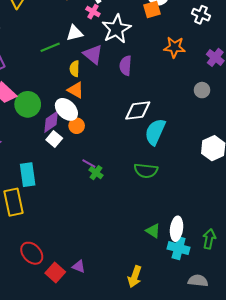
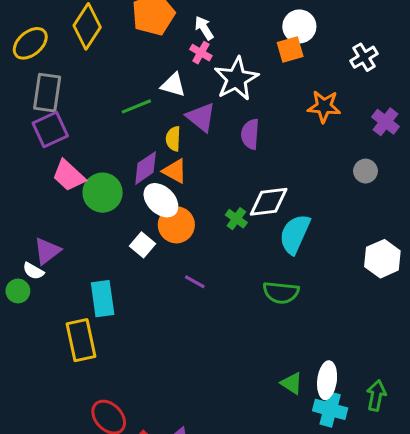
white cross: (201, 15) -> (364, 57), turned 36
white triangle: (75, 33) -> (173, 85), turned 30
purple diamond: (51, 122) -> (146, 168), moved
orange circle: (77, 126) -> (176, 225), size x1.5
green cross: (96, 173) -> (236, 219), moved

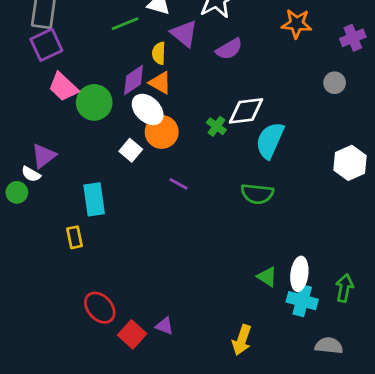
purple cross: (385, 122) -> (353, 38), turned 30
purple semicircle: (250, 134) -> (229, 49), turned -124
yellow rectangle: (81, 340) -> (75, 237), size x0.6

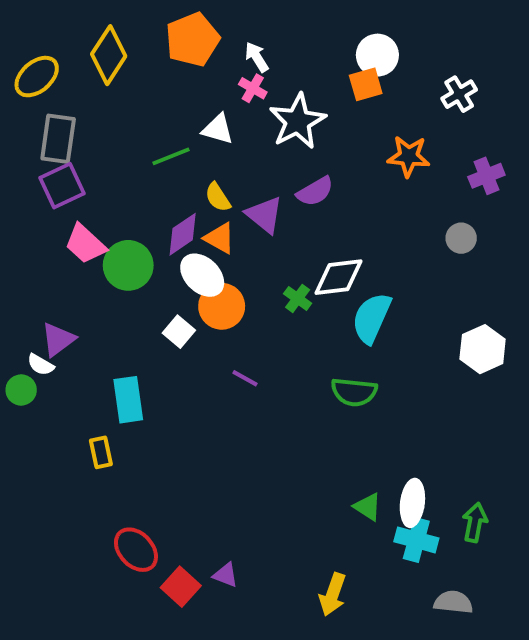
purple triangle: (184, 34) -> (264, 215), moved
yellow semicircle: (159, 53) -> (218, 197), turned -35

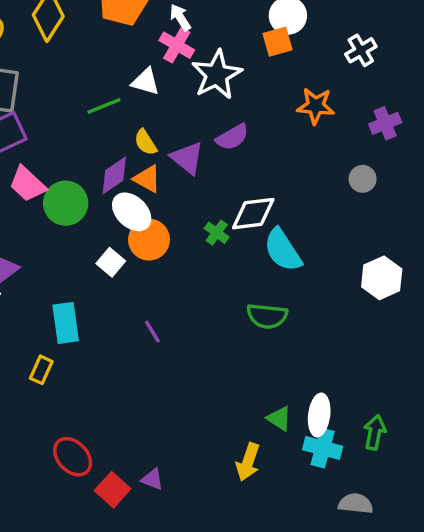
pink cross: (253, 88) -> (177, 45), size x1.4
cyan semicircle: (372, 318) -> (283, 250), turned -57
purple line: (245, 378) -> (152, 332), moved, turned 30
yellow rectangle: (101, 452) -> (41, 370), turned 36
yellow arrow: (333, 594) -> (248, 462), moved

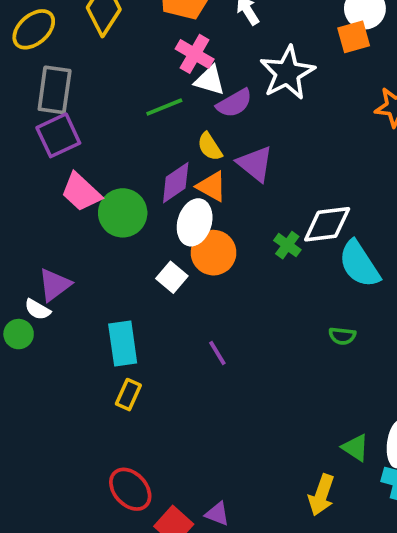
pink cross: (177, 45) -> (195, 54), moved
purple semicircle: (232, 137) -> (234, 103), moved
white ellipse: (132, 212) -> (195, 222), turned 63
green semicircle: (267, 316) -> (342, 336), size x0.6
yellow rectangle: (41, 370) -> (128, 395), moved

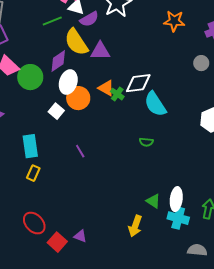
yellow semicircle: (210, 147) -> (76, 42), size x1.8
purple triangle: (255, 164) -> (100, 51), turned -40
orange triangle: (212, 186) -> (106, 88), moved

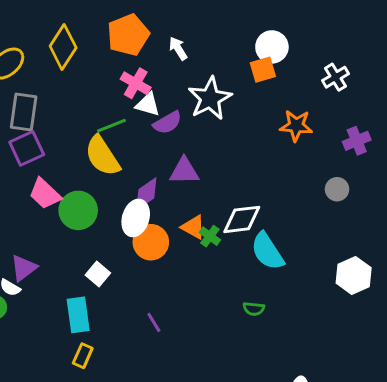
yellow semicircle: (76, 42) -> (102, 156), moved
purple diamond: (58, 61) -> (146, 194), moved
white square: (56, 111) -> (98, 274), moved

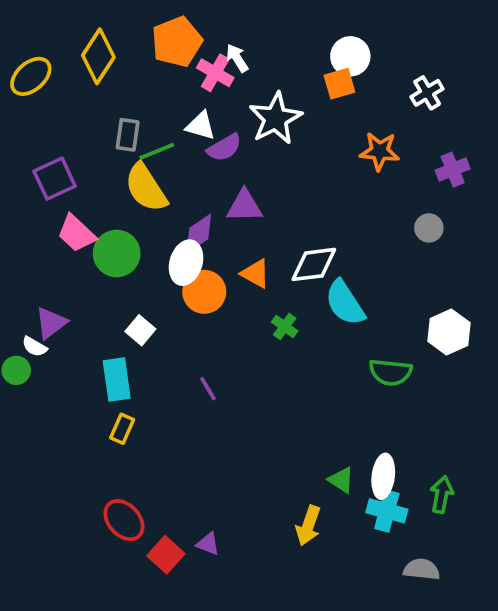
pink cross: (136, 83) -> (215, 73), moved
gray rectangle: (24, 112) -> (128, 135), moved, size x0.7
green cross: (210, 236) -> (285, 327), moved
green semicircle: (254, 309) -> (391, 372), moved, size x1.6

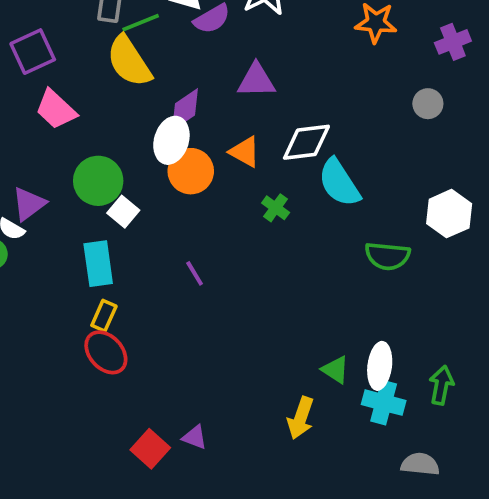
purple triangle: (244, 206) -> (256, 81), moved
green circle: (117, 253) -> (98, 181), moved
red ellipse: (124, 520) -> (106, 352), moved

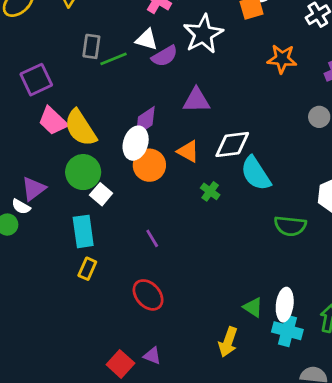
yellow semicircle: (129, 61) -> (80, 128), moved
red ellipse: (106, 352) -> (148, 295), moved

